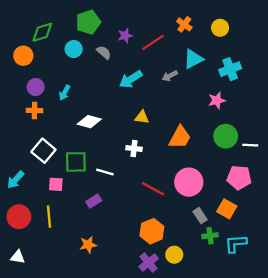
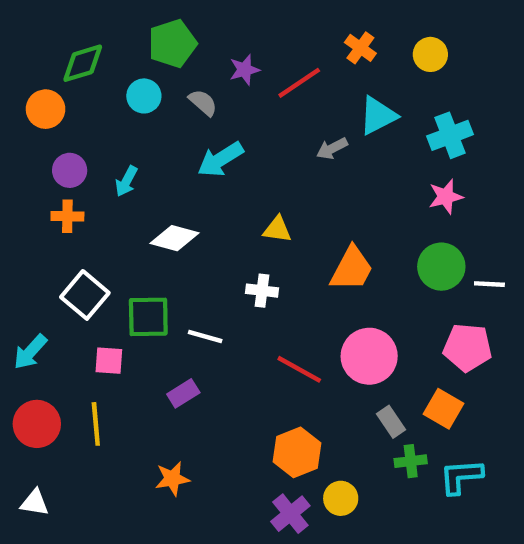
cyan arrow: (131, 79) -> (220, 159), moved
pink star: (217, 100) -> (446, 197), moved

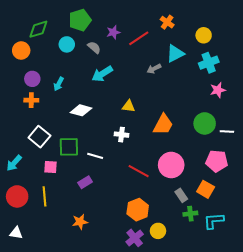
yellow circle: (430, 54) -> (204, 35), moved
pink star: (446, 197) -> (218, 90), moved

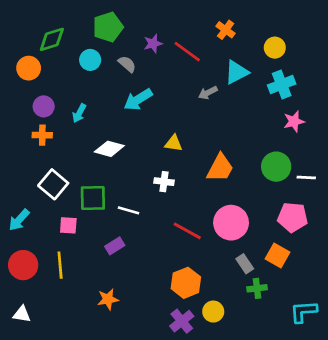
red line: (139, 38) -> (187, 52), turned 70
cyan L-shape: (214, 221) -> (304, 312), moved

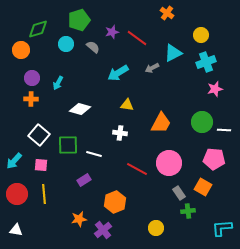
orange cross: (226, 30) -> (167, 13), moved
cyan arrow: (138, 100) -> (118, 73), moved
pink square: (68, 225) -> (41, 165), moved
orange hexagon: (186, 283) -> (115, 202), moved
purple cross: (182, 321) -> (103, 230), moved

